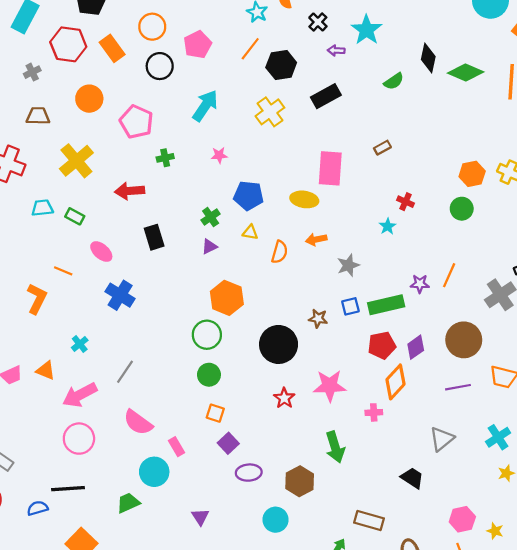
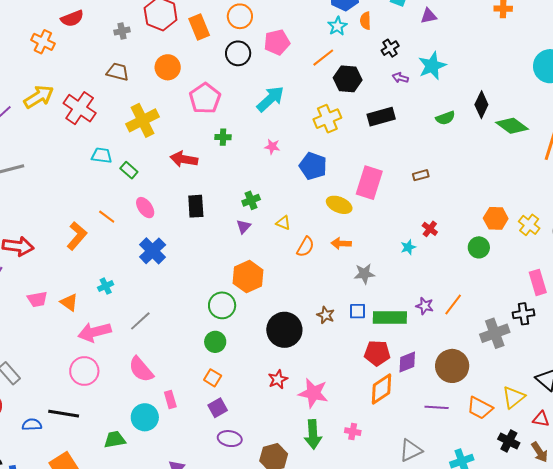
blue pentagon: (248, 196) -> (313, 166), moved
purple triangle: (209, 246) -> (244, 227), turned -35
pink star: (330, 386) -> (313, 393), moved
pink cross: (374, 412) -> (353, 432), moved

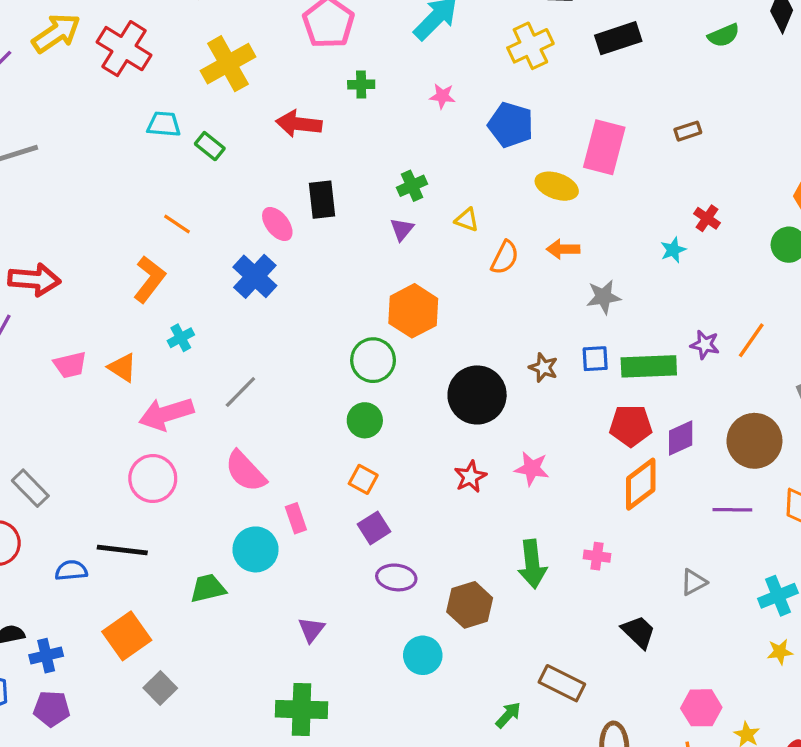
pink ellipse: (145, 208) -> (277, 224), moved
orange L-shape: (77, 236) -> (149, 279), moved
pink star: (313, 393) -> (532, 469), moved, size x0.7
gray triangle: (411, 450) -> (694, 582), size x0.7

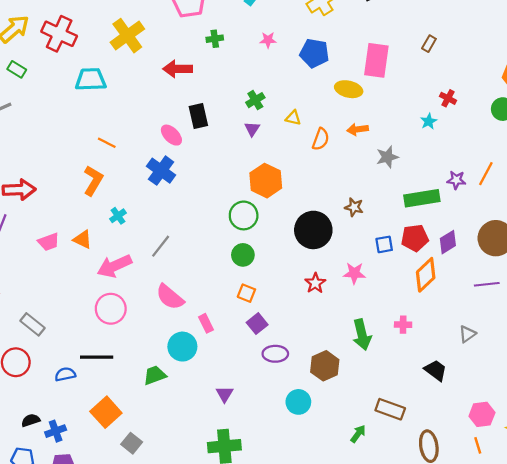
cyan trapezoid: (164, 124) -> (91, 79), size x1.4
brown rectangle: (688, 131) -> (429, 44), turned -35
green rectangle: (210, 146) -> (17, 69), moved
blue square: (595, 359) -> (384, 244), moved

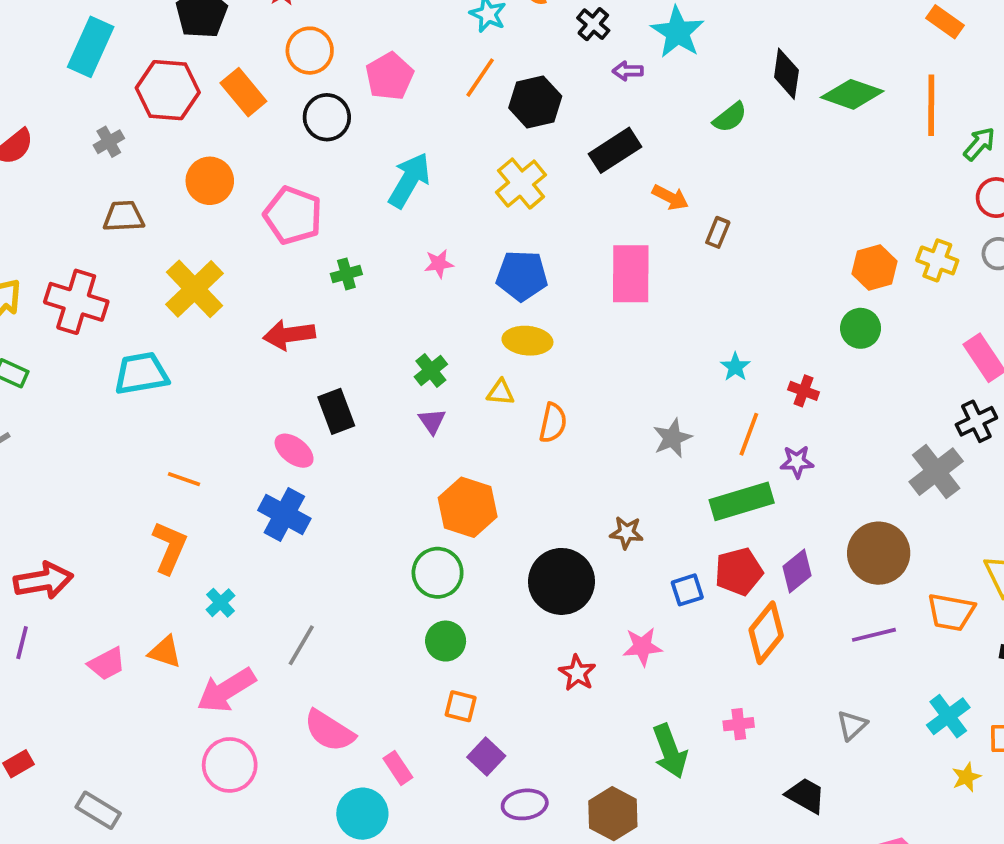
yellow ellipse: (349, 89) -> (527, 341), moved
red cross: (448, 98) -> (804, 391), moved
orange arrow: (358, 129) -> (670, 197), moved, turned -138
orange line: (486, 174) -> (749, 434), moved

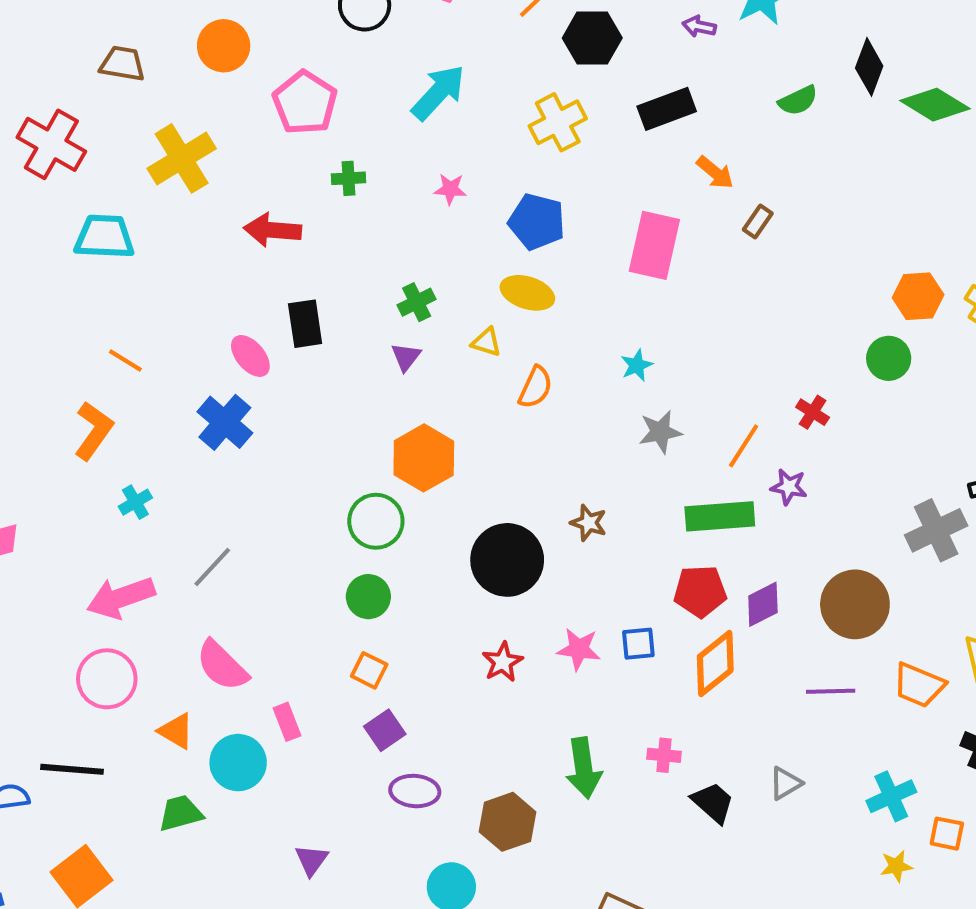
cyan star: (735, 367) -> (637, 365), moved
blue square: (687, 590) -> (638, 644), moved
orange triangle: (165, 652) -> (176, 731), moved
black trapezoid: (806, 795) -> (713, 803), moved

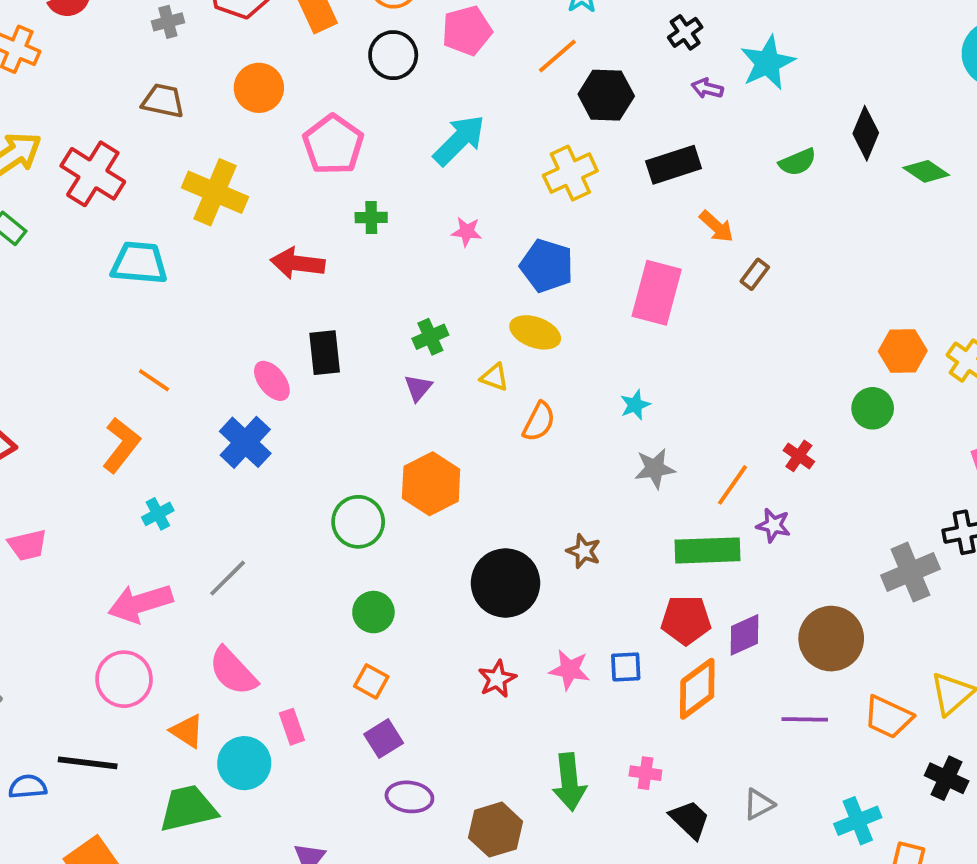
green diamond: (935, 105) -> (926, 171), size x0.7
yellow cross: (182, 158) -> (215, 192), turned -38
green circle: (376, 521) -> (358, 522), moved
green trapezoid: (181, 813) -> (188, 808), size x1.4

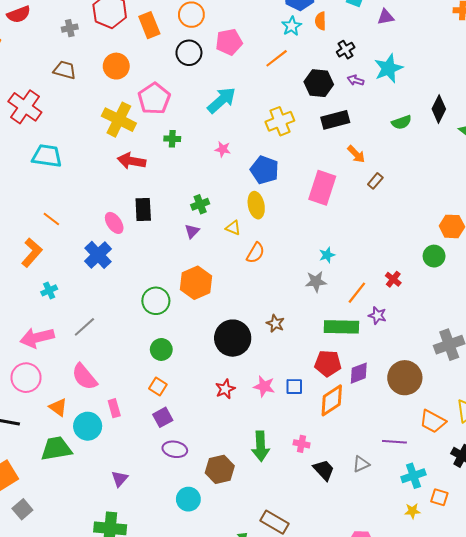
black hexagon: (606, 95) -> (319, 83), moved
yellow cross: (215, 192) -> (119, 120), moved
yellow ellipse: (535, 332) -> (256, 205), turned 55
cyan star: (635, 405) -> (327, 255), moved
purple line: (805, 719) -> (394, 442), moved

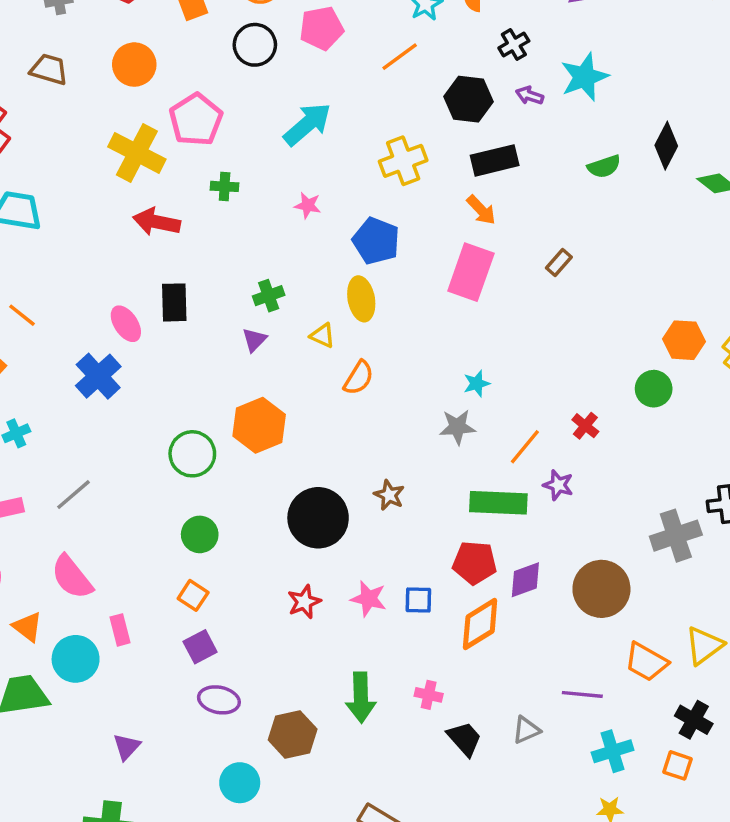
orange arrow: (356, 154) -> (481, 210), moved
orange square: (439, 497) -> (678, 765), moved

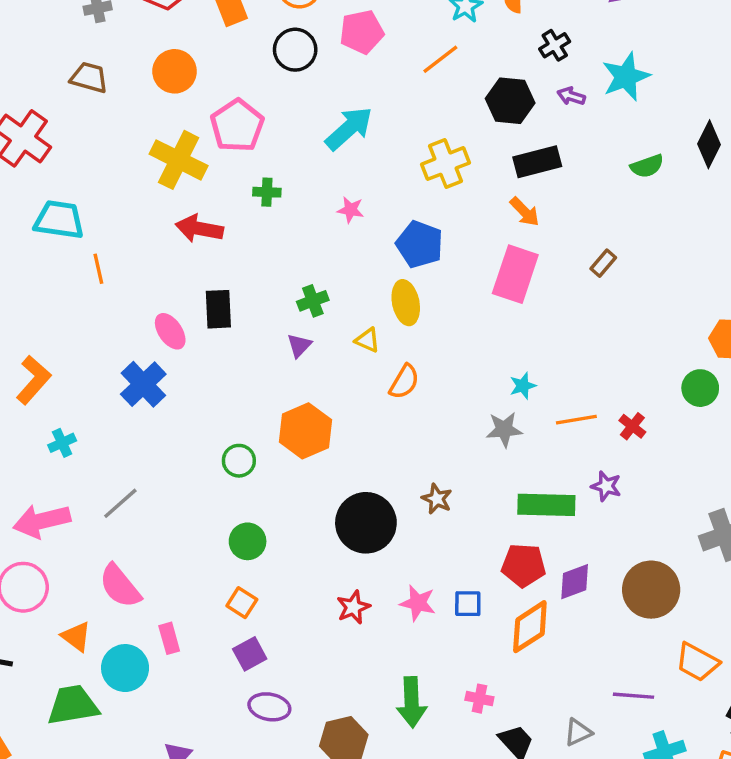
orange line: (22, 315) -> (98, 269), moved, turned 40
orange line: (525, 447) -> (576, 420), moved, turned 42
green circle: (192, 454) -> (239, 461), size x0.7

